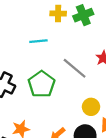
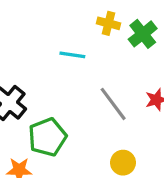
green cross: (83, 15) -> (143, 34), turned -30
green pentagon: (42, 84) -> (47, 137), moved

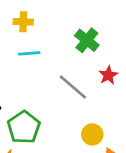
yellow cross: (109, 23) -> (23, 22), moved
green cross: (143, 34) -> (87, 40), moved

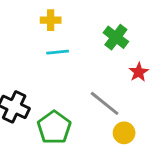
gray line: (73, 87) -> (105, 103), moved

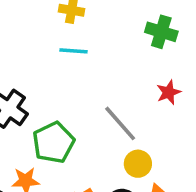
green cross: (116, 37) -> (161, 32), moved, turned -30

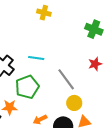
cyan line: (73, 51) -> (36, 58), moved

